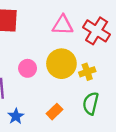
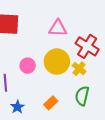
red cross: (97, 31) -> (87, 46), moved
yellow cross: (87, 72) -> (79, 69), turned -32

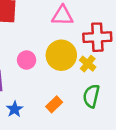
red cross: (87, 46) -> (97, 37), turned -35

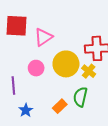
pink triangle: (63, 16) -> (43, 37), moved, turned -36
green semicircle: (91, 96) -> (80, 97), moved

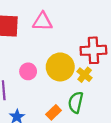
pink triangle: (43, 37) -> (42, 22), moved, turned 36

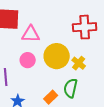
pink triangle: (42, 22) -> (31, 34), moved
red cross: (93, 50) -> (85, 27), moved

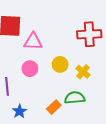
yellow circle: (57, 56) -> (60, 64), size x0.6
green semicircle: (71, 88) -> (75, 98), turned 72

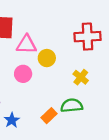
yellow circle: (60, 64) -> (47, 58), moved

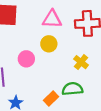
pink triangle: (26, 44) -> (52, 19), moved

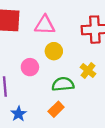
pink triangle: (52, 19) -> (45, 25), moved
green semicircle: (72, 89) -> (63, 84), moved

